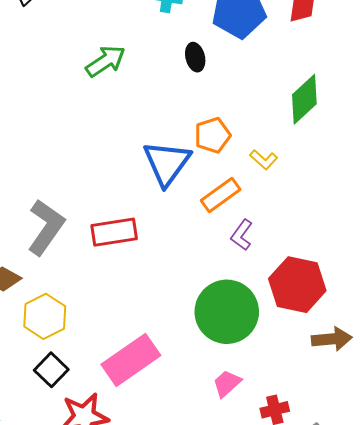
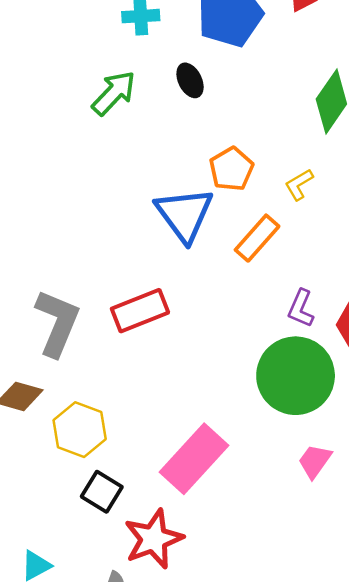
green arrow: (106, 61) -> (114, 93), moved
yellow L-shape: (264, 160) -> (299, 184), turned 120
purple L-shape: (242, 235) -> (301, 308), moved

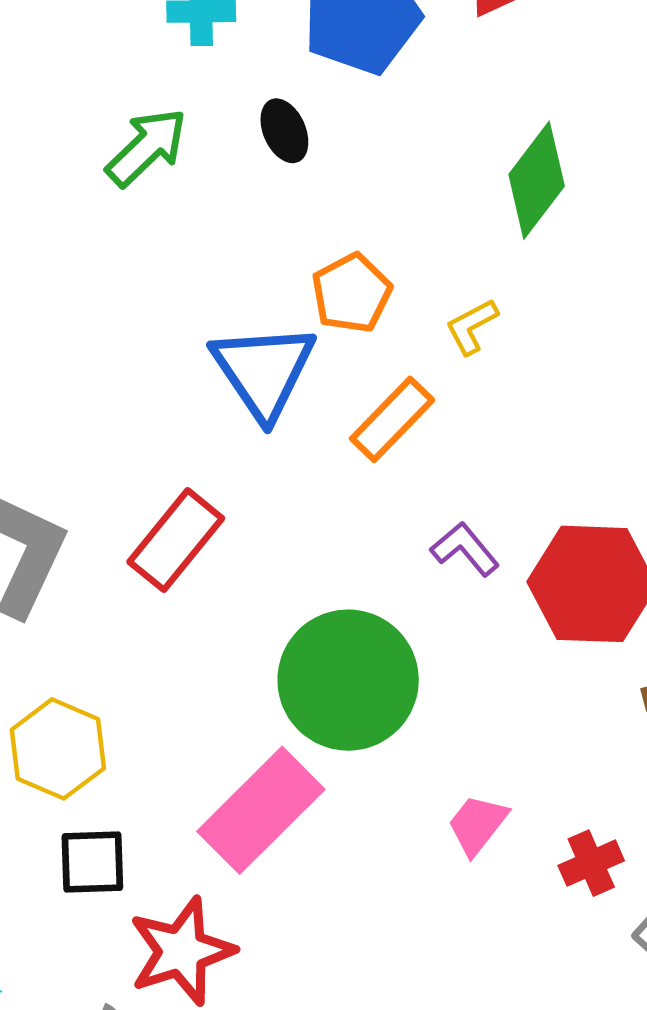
purple L-shape: (301, 308) -> (465, 549), turned 114
red rectangle: (140, 311) -> (176, 540), turned -32
green circle: (296, 376) -> (348, 680), moved
black square: (102, 492) -> (92, 862), turned -36

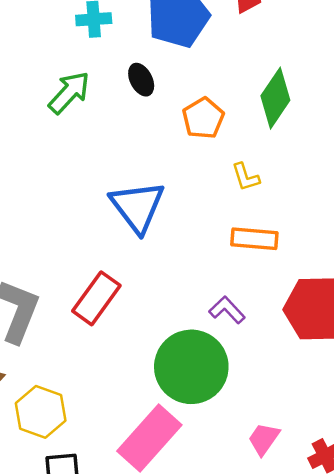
orange pentagon: (352, 293) -> (203, 118), moved
yellow L-shape: (472, 326) -> (246, 177), turned -76
orange rectangle: (392, 419) -> (254, 239), moved, turned 54
purple L-shape: (465, 549) -> (227, 310), moved

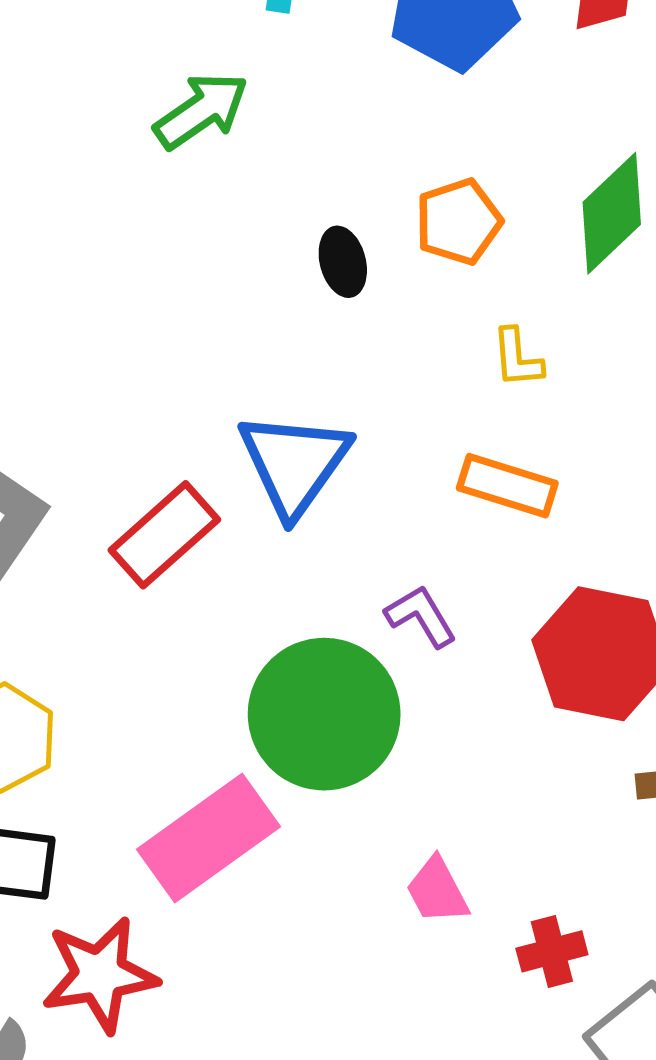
black ellipse: (141, 80) -> (343, 262), moved
blue triangle: (137, 207) -> (294, 463), moved
pink trapezoid: (264, 439) -> (437, 891), turned -75

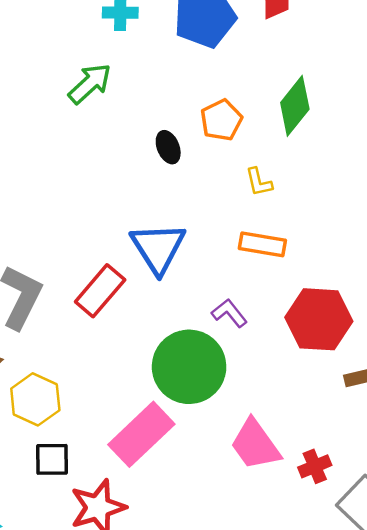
pink trapezoid: (437, 891) -> (255, 445), size x1.6

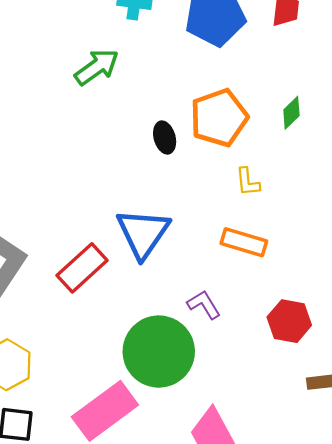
green diamond: (295, 106) -> (291, 113), size x0.6
orange pentagon: (221, 120) -> (219, 118), size x1.4
red hexagon: (319, 319) -> (289, 321), size x0.7

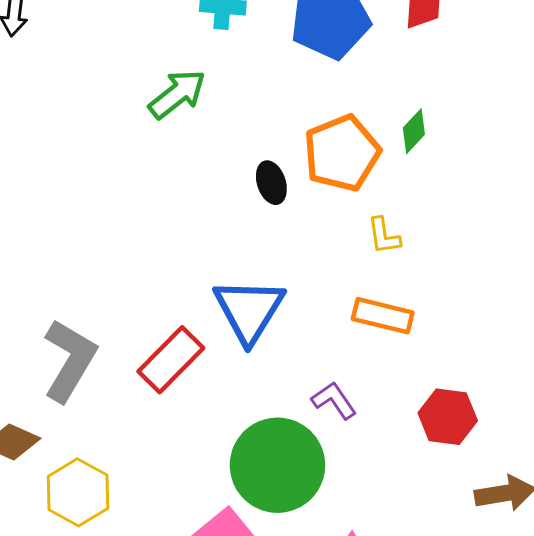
green diamond: (291, 113) -> (414, 131), moved

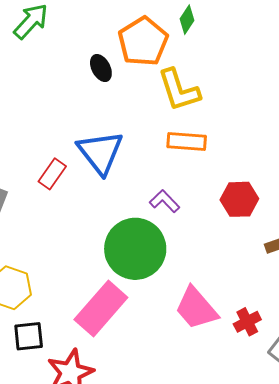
yellow L-shape: (384, 236) -> (179, 90), size x1.8
red rectangle: (171, 360) -> (52, 174), moved, size x0.7

